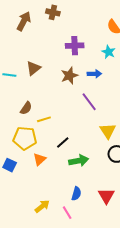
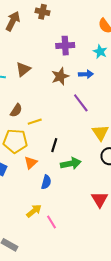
black line: (63, 143) -> (54, 145), turned -32
blue semicircle: (76, 194) -> (46, 182), moved
pink line: (67, 213) -> (51, 222), moved

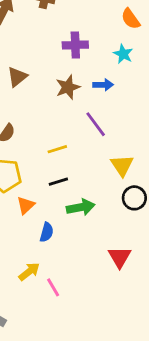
yellow line: (35, 122) -> (57, 149), moved
black line: (54, 145) -> (58, 182), turned 56

